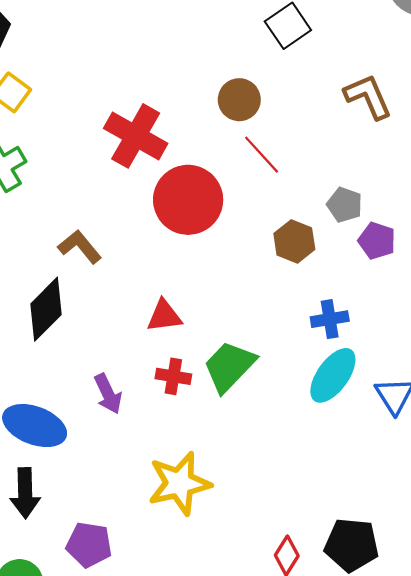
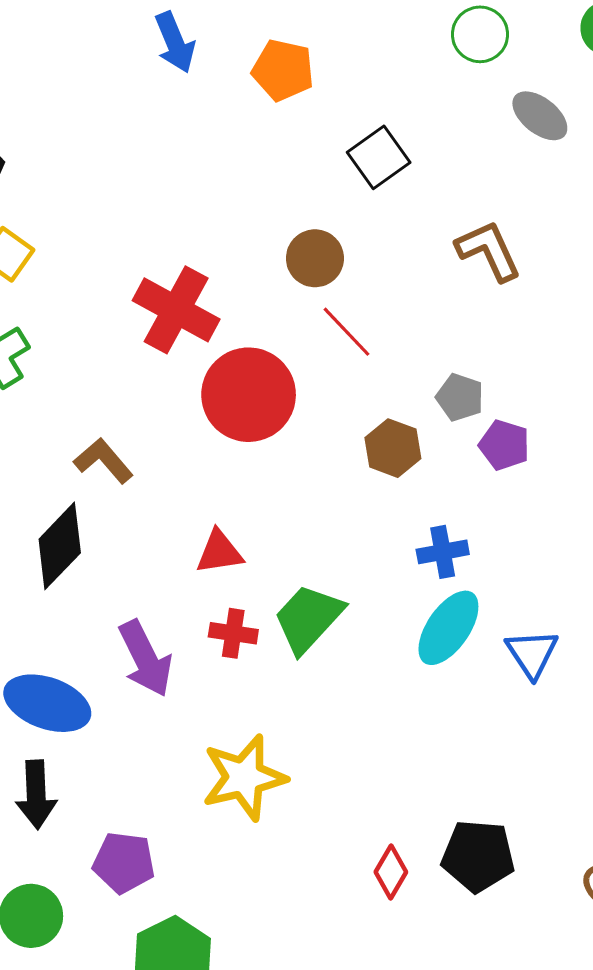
purple arrow: (108, 394) -> (145, 659), size x1.4

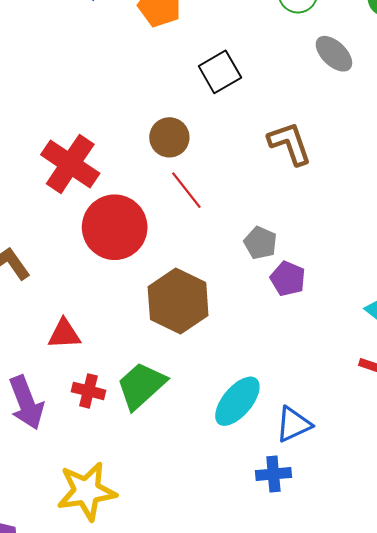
brown hexagon: (393, 448) -> (178, 301), moved, size x1.6
red triangle: (219, 552) -> (64, 334), moved
blue cross: (443, 552) -> (273, 474), moved
blue triangle: (532, 653) -> (293, 424), turned 33

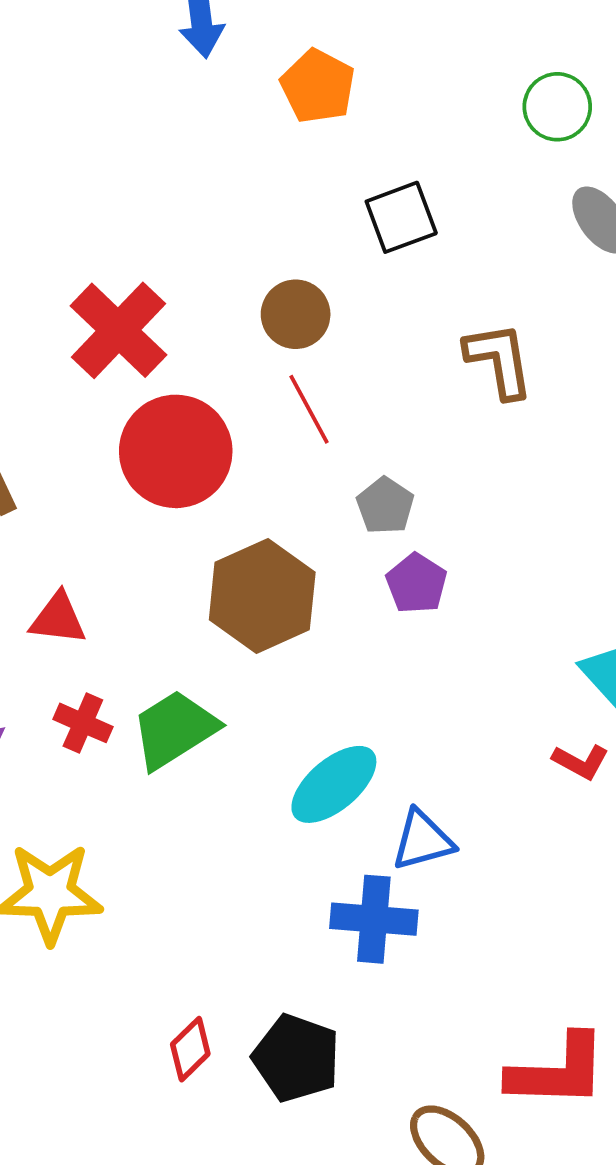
gray pentagon: (260, 243) -> (385, 506), moved
purple pentagon: (288, 279) -> (416, 583), moved
blue cross: (273, 474) -> (374, 919), size x1.4

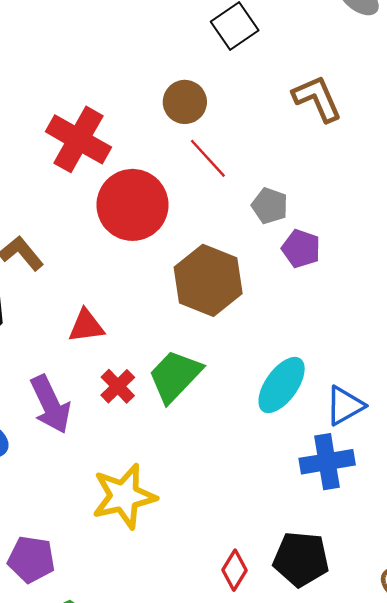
red cross: (83, 723) -> (118, 386), turned 36

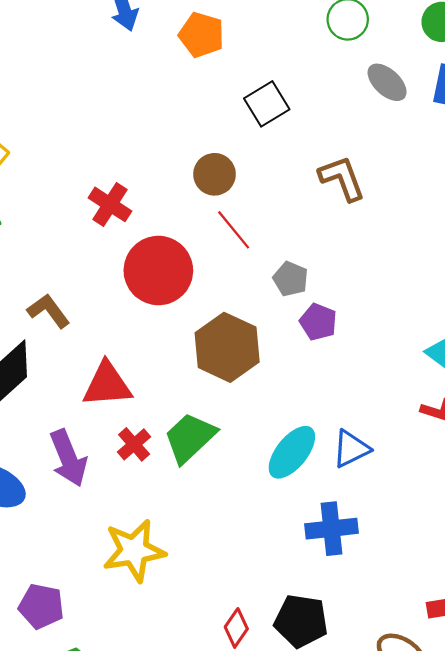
red cross: (78, 139) -> (110, 204), size x0.7
red triangle: (86, 326) -> (107, 385), size x1.4
blue triangle: (345, 406) -> (351, 449), moved

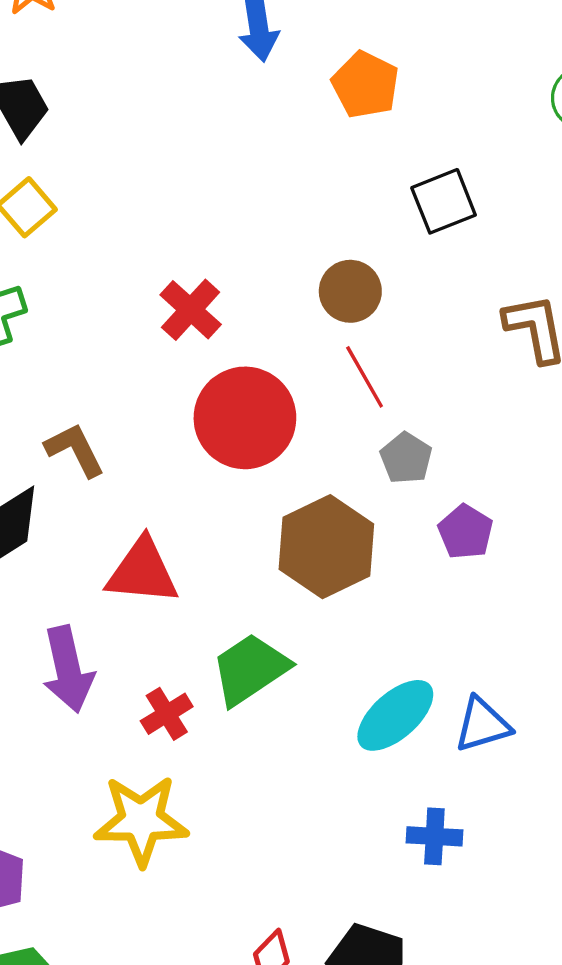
gray pentagon: (291, 279) -> (406, 458), moved
red cross: (134, 444) -> (167, 714), moved
blue cross: (332, 529) -> (434, 836), size x0.7

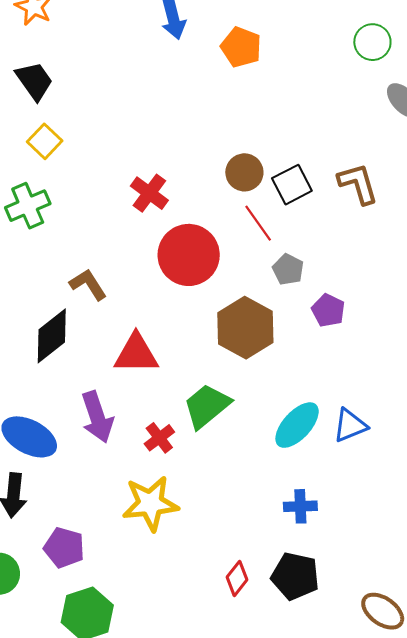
black square: (444, 201) -> (292, 185), moved
blue cross: (434, 836) -> (300, 506), moved

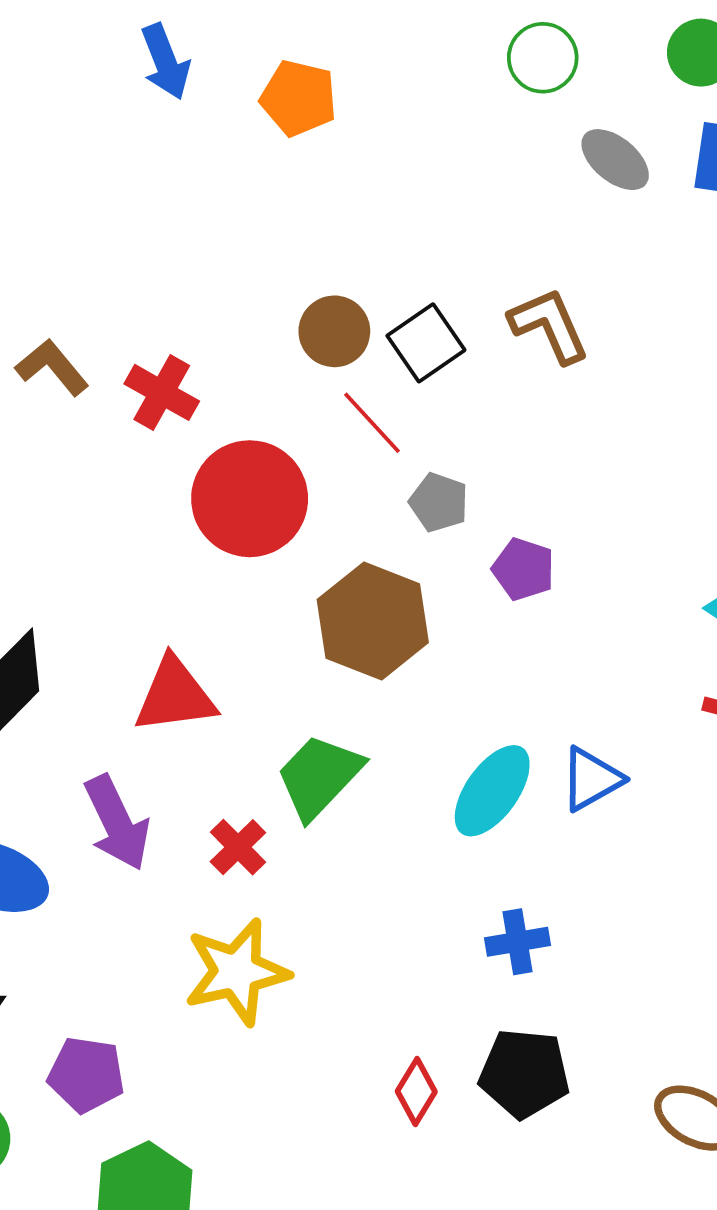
brown L-shape: (88, 284) -> (52, 367), moved

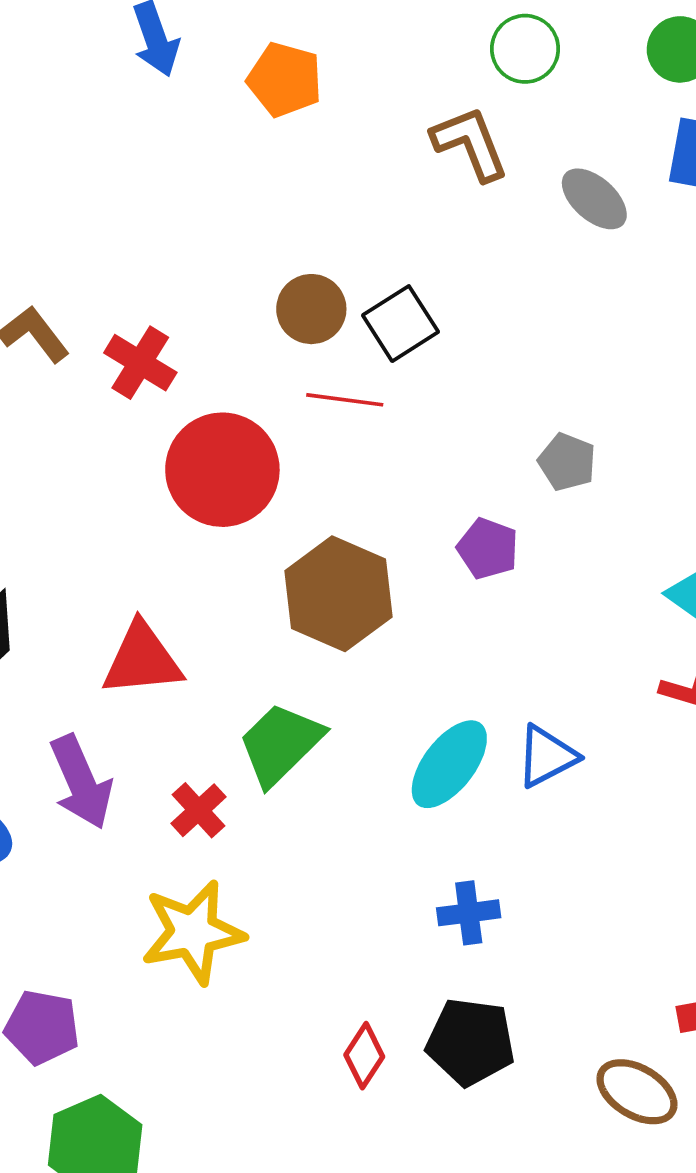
gray ellipse: (615, 160) -> (594, 199), moved
brown L-shape: (549, 325) -> (470, 143), moved
red line: (372, 423) -> (345, 400), turned -42
gray pentagon: (439, 502) -> (567, 462), moved

